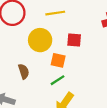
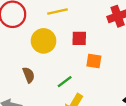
orange square: (58, 60) -> (94, 61), moved

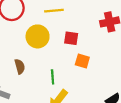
green line: (65, 82) -> (53, 77), turned -64

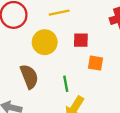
brown semicircle: (20, 67) -> (29, 77), size x1.5

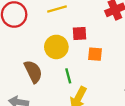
yellow circle: (45, 42) -> (56, 47), moved

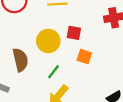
green line: (68, 76) -> (53, 72), turned 40

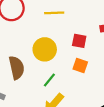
red square: (74, 33) -> (79, 41), moved

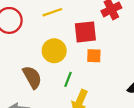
red square: (79, 41) -> (85, 32), size x1.5

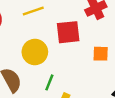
orange square: (94, 56) -> (101, 54), moved

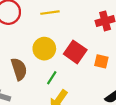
red square: (68, 32) -> (75, 52), moved, turned 30

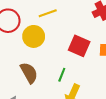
yellow circle: (44, 49) -> (34, 36), moved

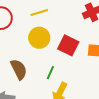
yellow circle: (34, 36) -> (39, 38), moved

